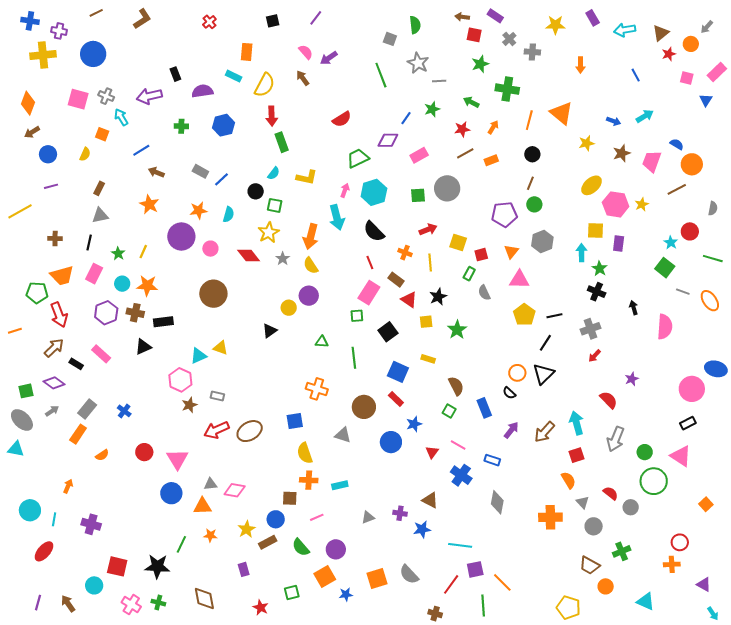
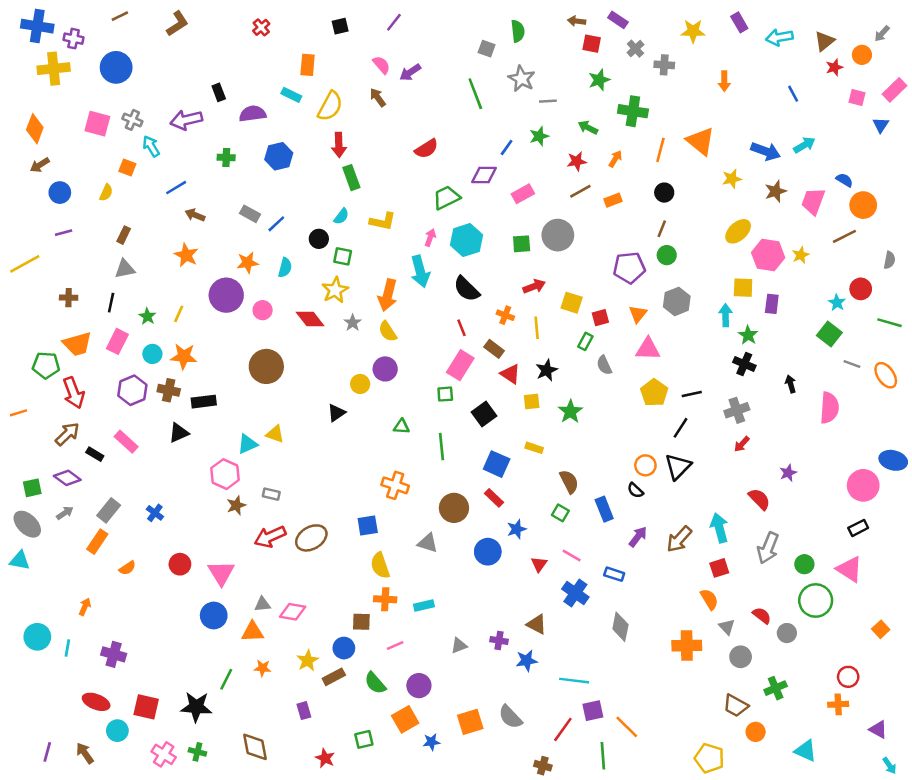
blue cross: (30, 21) -> (37, 26), size x1.4
blue arrow: (614, 121) -> (766, 151), size x1.6
red ellipse: (44, 551) -> (96, 702), moved, turned 70

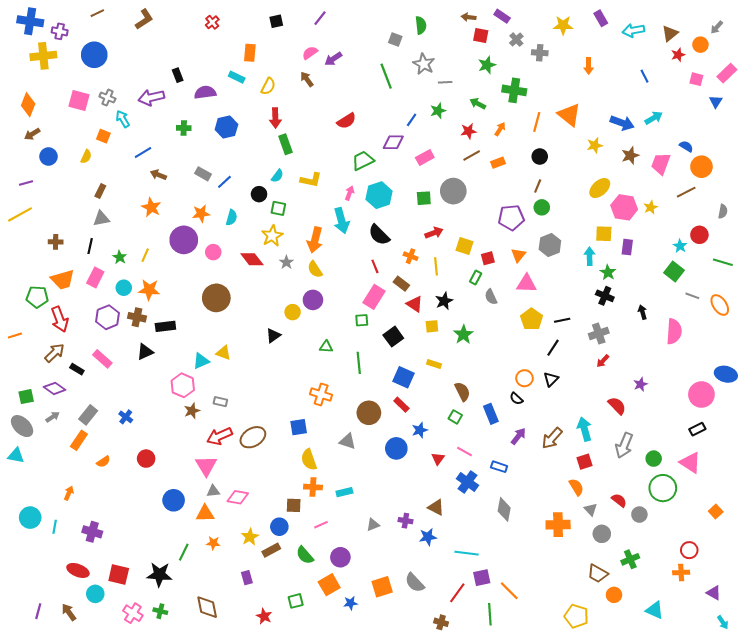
pink semicircle: (381, 65) -> (310, 53), turned -84
yellow semicircle: (330, 106) -> (268, 86), size x0.7
purple line: (64, 233) -> (26, 183), moved
black triangle: (678, 467) -> (551, 379), size x0.7
pink triangle: (221, 573) -> (206, 466), moved

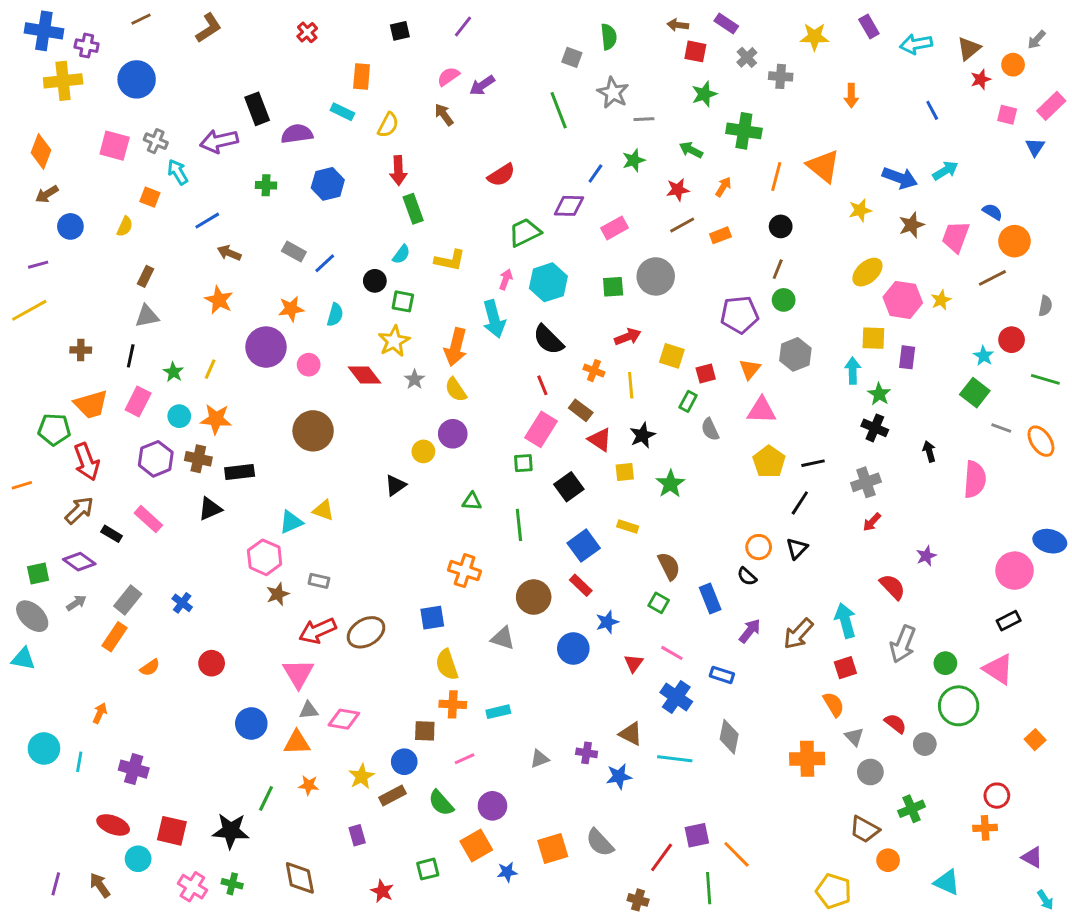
black rectangle: (178, 75) -> (257, 109), size x1.5
blue square: (403, 377) -> (584, 546), turned 30
cyan line: (467, 553) -> (675, 759), moved

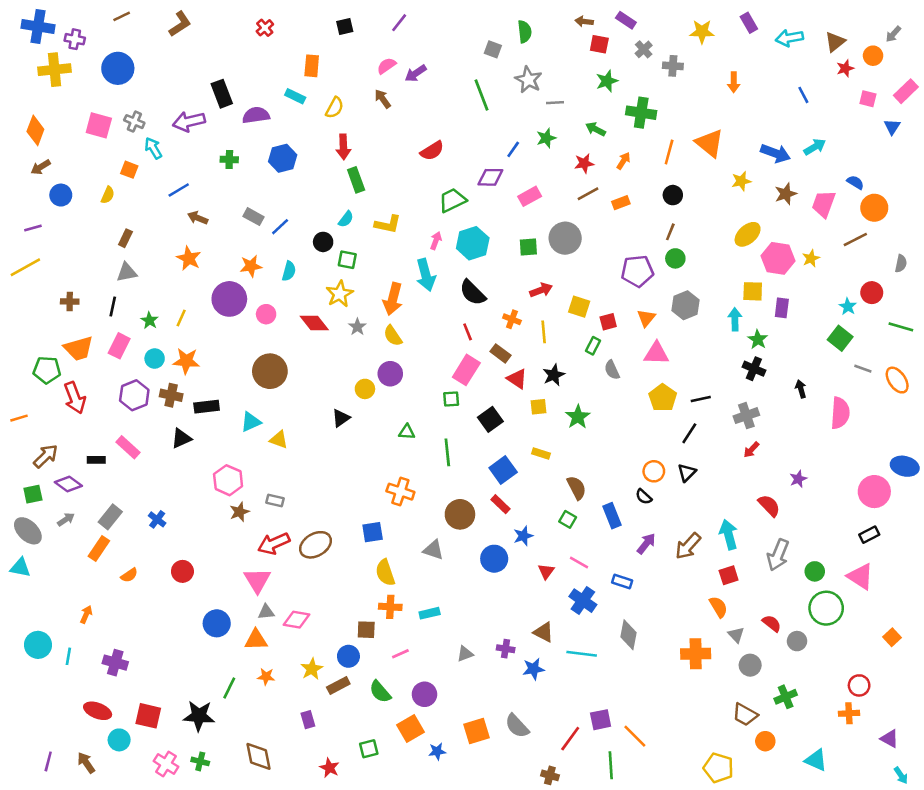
brown arrow: (79, 510) -> (46, 456), moved
cyan triangle: (291, 522) -> (251, 422), moved
black rectangle: (112, 534) -> (96, 460), turned -30

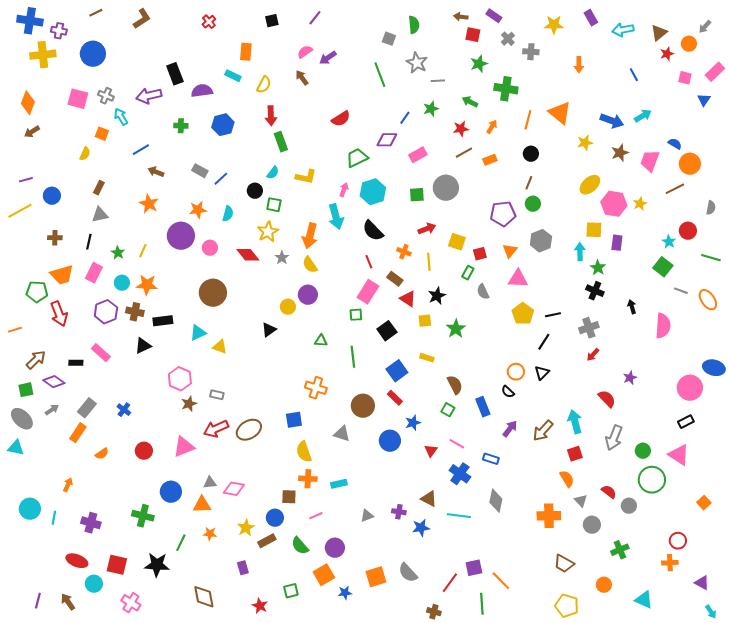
blue circle: (61, 195) -> (52, 196), moved
pink triangle: (257, 580) -> (184, 447), moved, turned 40
brown trapezoid: (745, 715) -> (564, 564), moved
green cross: (200, 761) -> (143, 516), moved, size x1.5

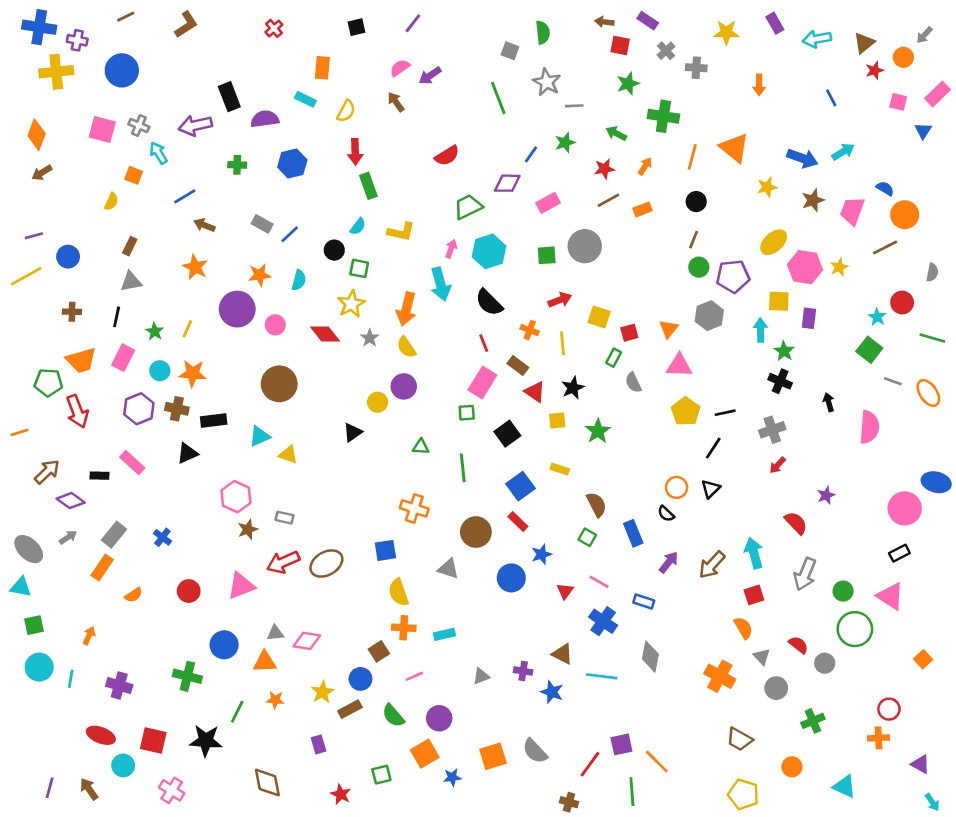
purple pentagon: (503, 214) -> (733, 276), moved
green square: (26, 390) -> (34, 625), moved
brown square: (289, 497) -> (379, 651), turned -35
orange cross: (549, 516) -> (720, 676), turned 30
blue star: (421, 528) -> (552, 692), turned 30

